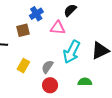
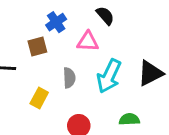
black semicircle: (70, 10) -> (105, 16), turned 96
gray semicircle: (47, 67) -> (69, 78), moved, turned 144

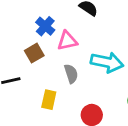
pink triangle: (88, 42) -> (67, 41), moved
cyan arrow: (109, 76) -> (107, 62), turned -88

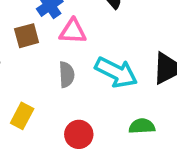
yellow rectangle: (49, 100) -> (22, 116), moved

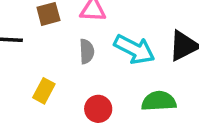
green semicircle: (142, 126) -> (159, 101), size x1.4

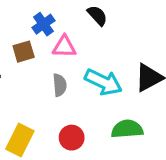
yellow rectangle: (44, 91) -> (20, 140), moved, size x1.4

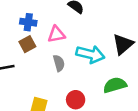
blue cross: (43, 24) -> (28, 22), moved, turned -35

